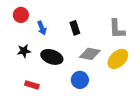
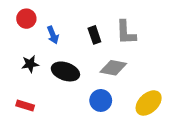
gray L-shape: (117, 29) -> (126, 32), moved
yellow ellipse: (118, 59) -> (149, 103), moved
red rectangle: (32, 85) -> (25, 106), moved

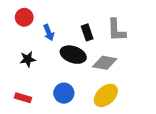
black ellipse: (65, 71) -> (73, 55), moved
blue circle: (101, 100) -> (64, 93), moved
yellow ellipse: (149, 103) -> (106, 95), moved

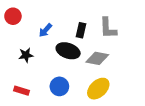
red circle: (24, 17) -> (13, 16), moved
blue arrow: (49, 32) -> (45, 30), turned 64
black rectangle: (87, 32) -> (81, 30), turned 32

